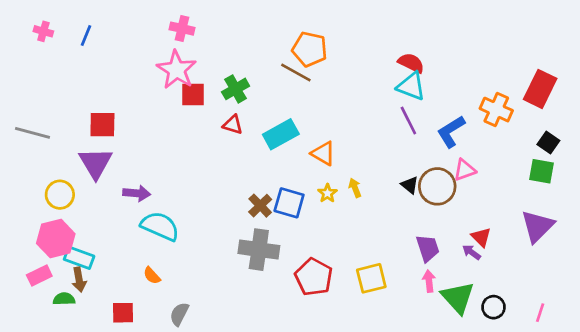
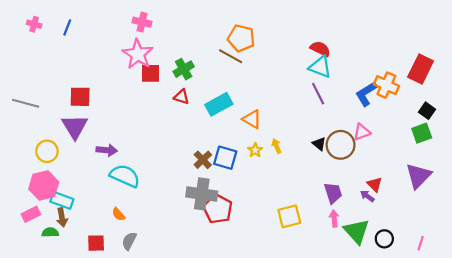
blue L-shape: (451, 132) -> (366, 94), moved
green square: (542, 171) -> (422, 133), turned -30
red pentagon: (314, 277) -> (218, 209), moved
gray semicircle: (179, 314) -> (129, 241), moved

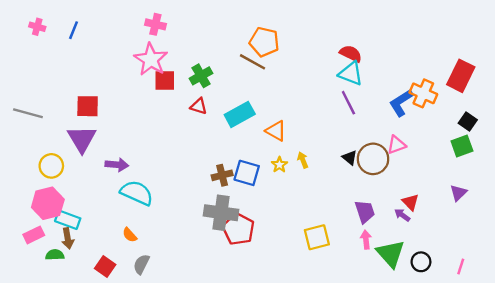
brown cross: (203, 160) -> (222, 175), turned 30
purple triangle: (418, 176) -> (458, 193), size x0.6
red square: (96, 243) -> (105, 267), turned 36

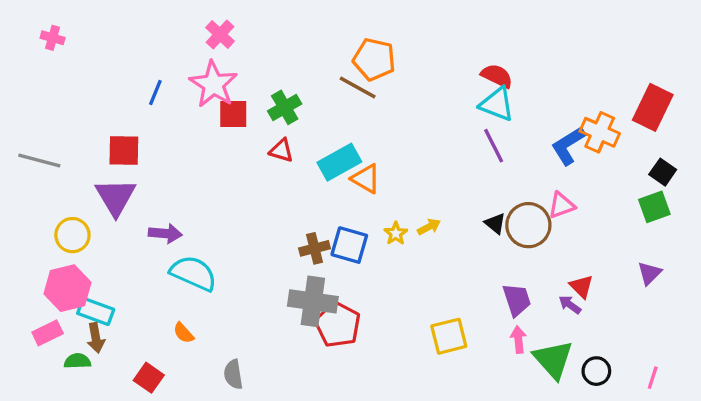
pink cross: (155, 24) -> (220, 34), turned 30
blue line: (74, 30) -> (155, 93), moved
orange triangle: (276, 131) -> (366, 179), moved
yellow arrow: (303, 160) -> (429, 227), turned 84
gray semicircle: (141, 264) -> (233, 374), moved, turned -36

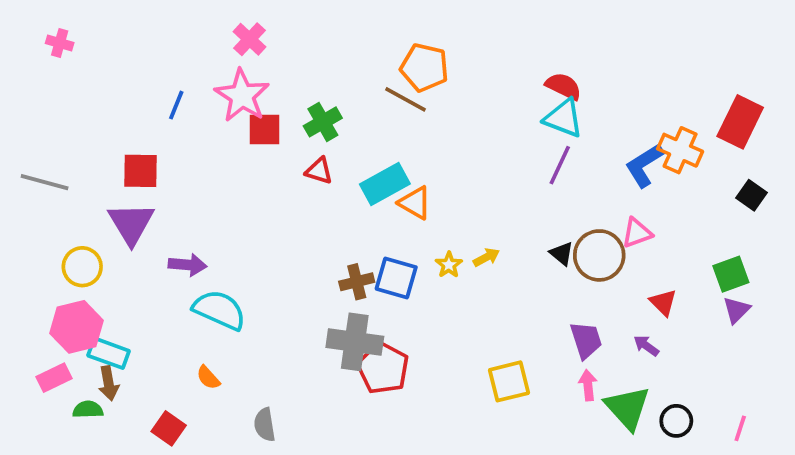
purple line: (494, 146) -> (560, 165), turned 52
green square: (654, 207) -> (731, 274), moved
red triangle: (581, 286) -> (663, 302), moved

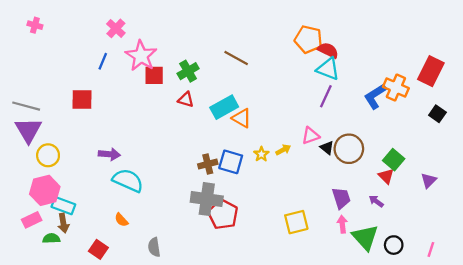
pink cross: (250, 39) -> (116, 28), moved
orange pentagon: (424, 67) -> (308, 39), moved
purple triangle: (131, 223) -> (28, 130), moved
pink triangle: (637, 233) -> (311, 136), moved
green square: (731, 274) -> (394, 160), moved, turned -30

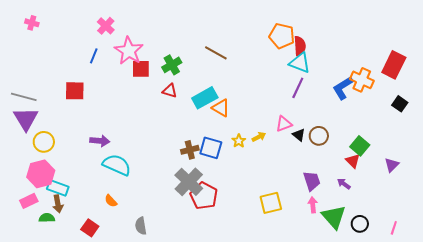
red semicircle: (328, 50) -> (300, 46), turned 60
brown circle: (349, 149) -> (319, 136), size x0.7
gray cross: (207, 199) -> (189, 182), turned 36

